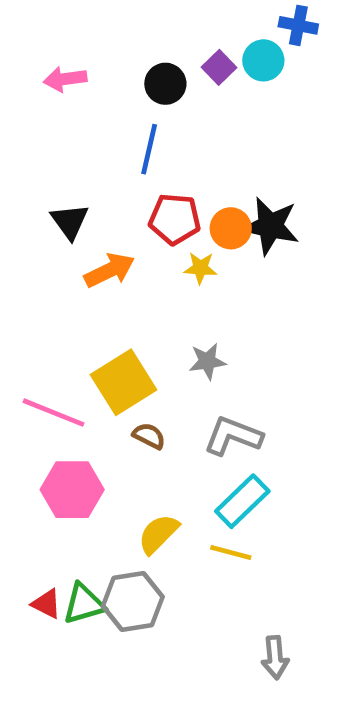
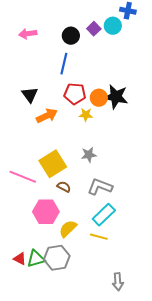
pink hexagon: (72, 490) -> (46, 212), moved

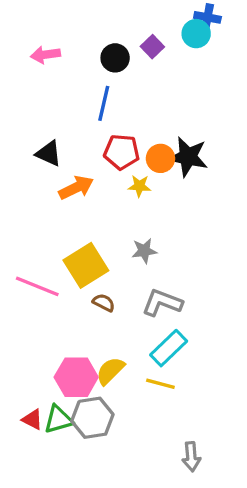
cyan circle: (113, 26) -> (196, 34), moved
black triangle: (30, 95) -> (49, 154), turned -30
pink hexagon: (46, 212) -> (76, 377), moved

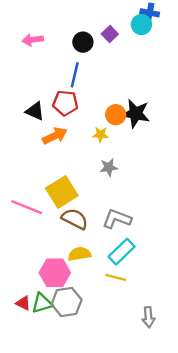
red pentagon: (122, 152) -> (65, 103), moved
gray star: (144, 251) -> (109, 167), moved
brown semicircle: (104, 303) -> (75, 219), size x1.6
yellow semicircle: (110, 371) -> (79, 254), moved, turned 35
gray arrow: (191, 457) -> (148, 317), moved

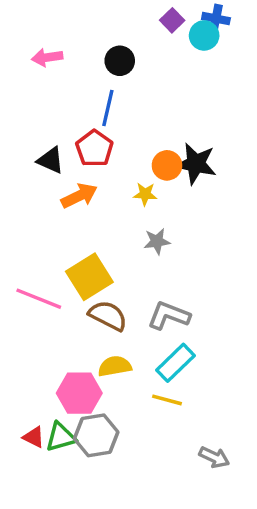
purple square: (110, 34) -> (172, 20), moved
red pentagon: (65, 103) -> (94, 149), turned 30
gray arrow: (148, 317) -> (214, 457), turned -60

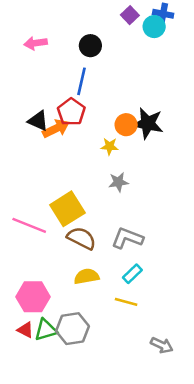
orange arrow: (79, 196) -> (56, 129), moved
cyan rectangle: (175, 363) -> (132, 274), size x0.7
pink hexagon: (79, 393) -> (33, 297), moved

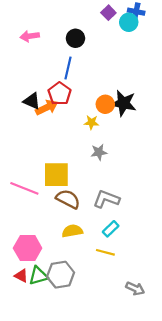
yellow square: (67, 209) -> (56, 175), turned 32

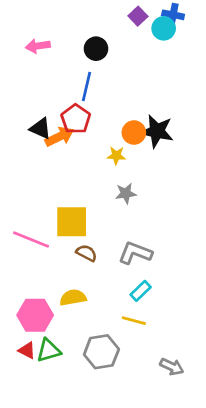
brown semicircle: (68, 199) -> (87, 253), size x0.7
yellow semicircle: (72, 231) -> (73, 298), moved
gray hexagon: (61, 275) -> (101, 352), moved

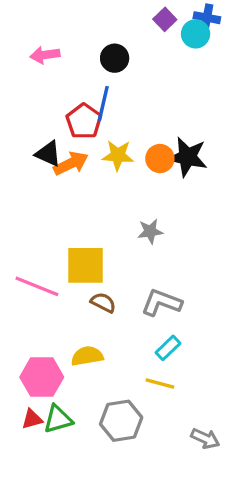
red pentagon: (76, 119) -> (84, 121), moved
yellow star: (116, 156) -> (118, 155), moved, size x1.4
red triangle: (27, 350) -> (32, 419), turned -42

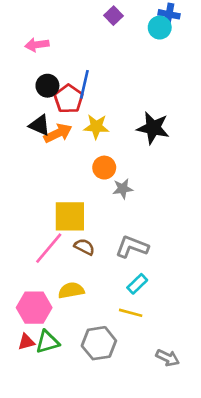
purple square: (165, 19) -> (113, 16), moved
black circle: (115, 58) -> (47, 86), moved
orange circle: (160, 159) -> (104, 168), moved
pink line: (37, 286) -> (49, 248), moved, turned -72

